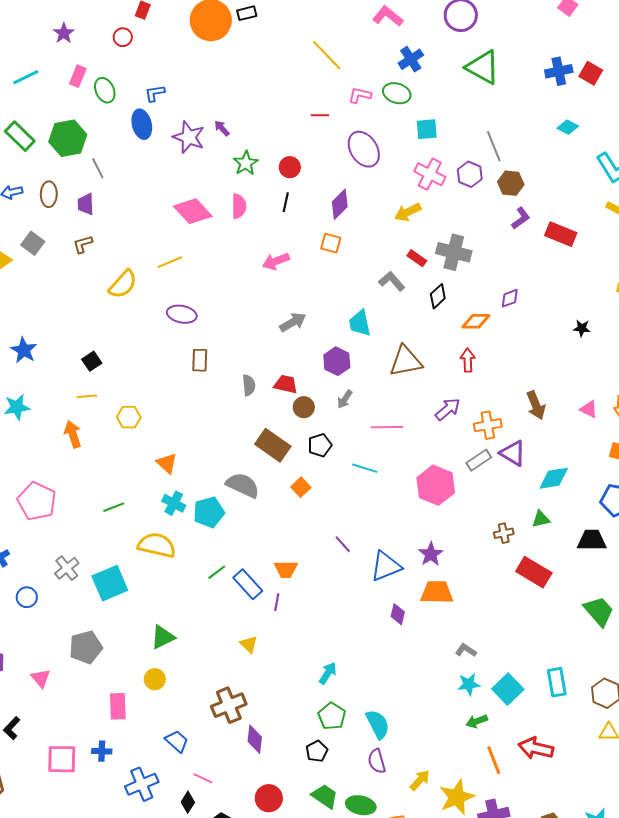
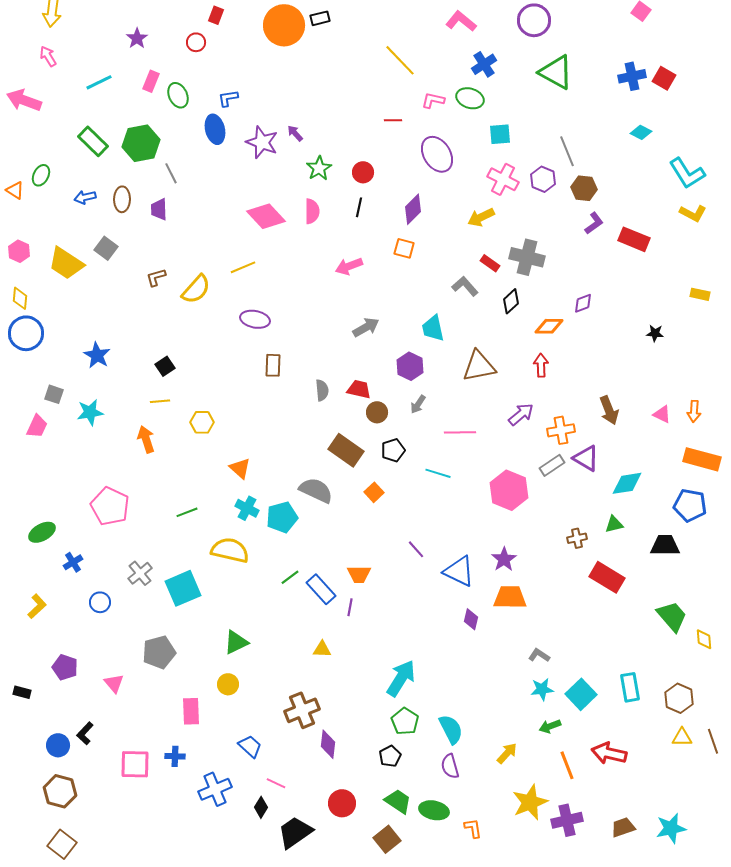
brown L-shape: (83, 244) -> (156, 277), moved
blue triangle: (386, 566) -> (459, 571), turned 48
yellow triangle: (249, 644) -> (322, 649), turned -42
cyan arrow: (328, 673) -> (401, 678), size x1.6
yellow arrow: (420, 780) -> (507, 753), moved

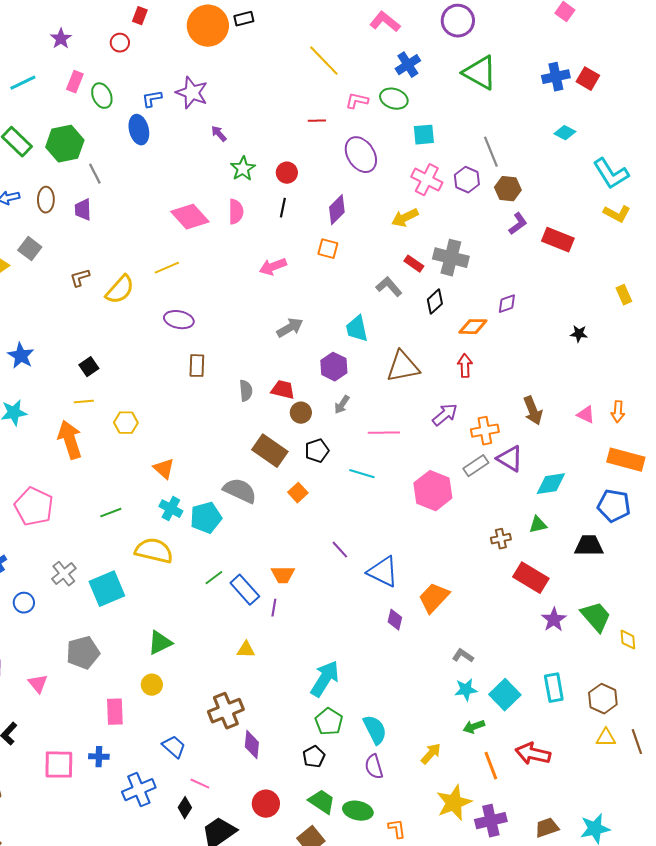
purple star: (262, 142) -> (192, 93), moved
yellow rectangle: (700, 294) -> (624, 295), turned 54
orange arrow: (146, 439) -> (70, 440), size x1.4
purple star: (504, 559) -> (554, 620), moved
orange trapezoid: (510, 597) -> (434, 598), turned -48

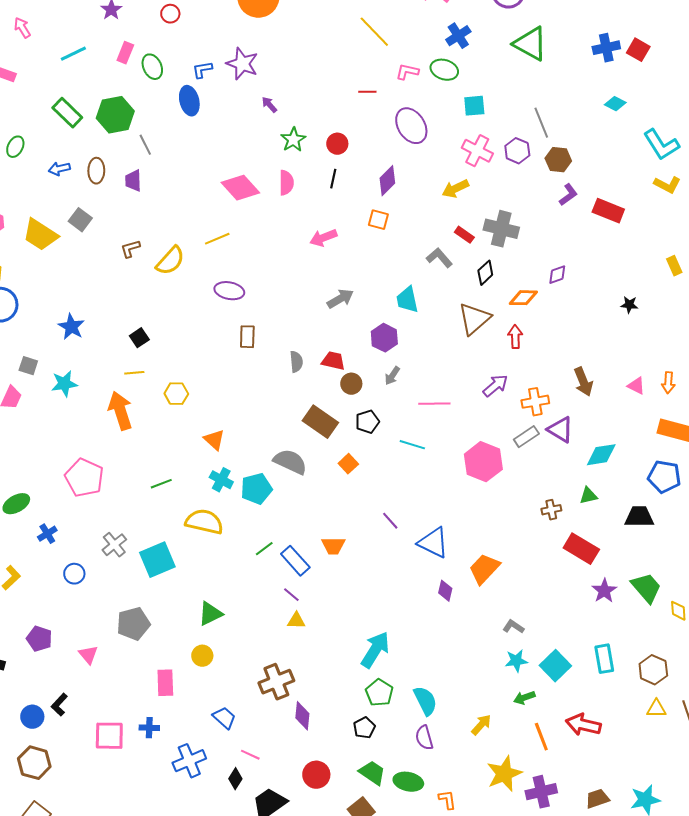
brown triangle: (403, 367) -> (474, 319), moved, turned -30
purple line: (274, 608) -> (291, 595), moved, turned -60

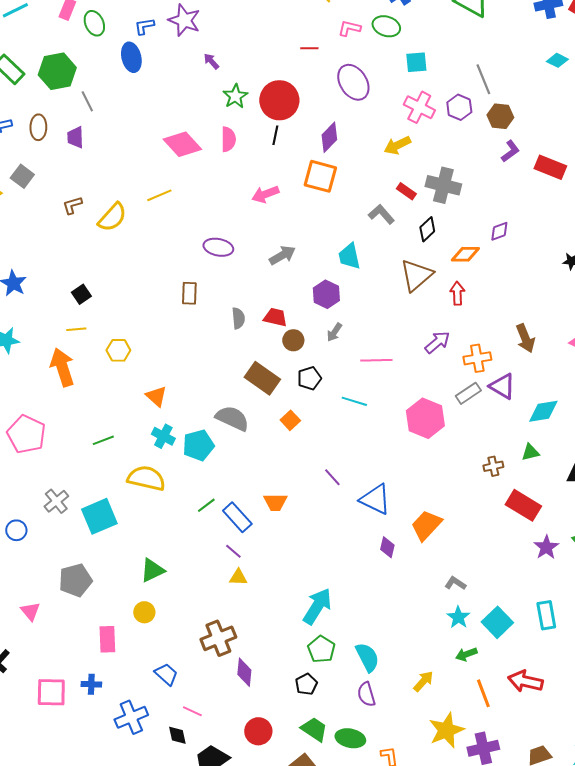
red circle: (337, 144) -> (279, 100), size x1.8
orange square: (378, 220) -> (320, 176), size x1.6
purple ellipse: (229, 291) -> (218, 247), moved
cyan star: (516, 661) -> (458, 617), turned -30
black diamond: (235, 779) -> (177, 735), turned -45

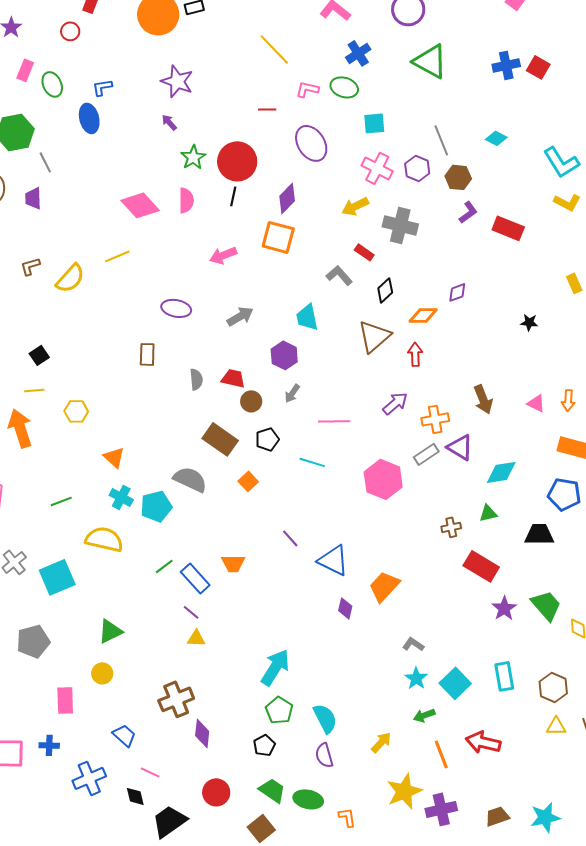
purple star: (184, 20) -> (177, 81), moved
cyan diamond: (557, 60) -> (496, 138), moved
gray cross: (443, 185) -> (400, 225), moved

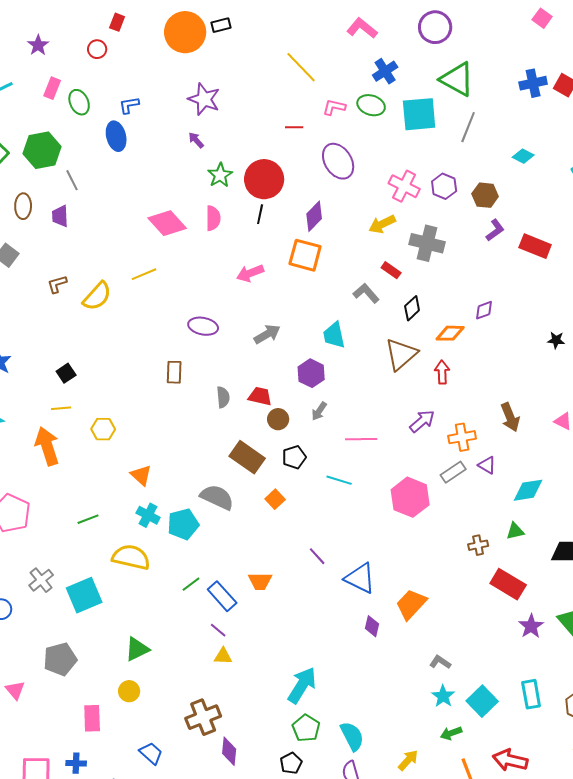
cyan square: (374, 123) -> (419, 114), moved, size x1.6
gray line: (441, 140) -> (468, 127), moved, turned 44
purple triangle: (460, 447) -> (487, 465), size x0.7

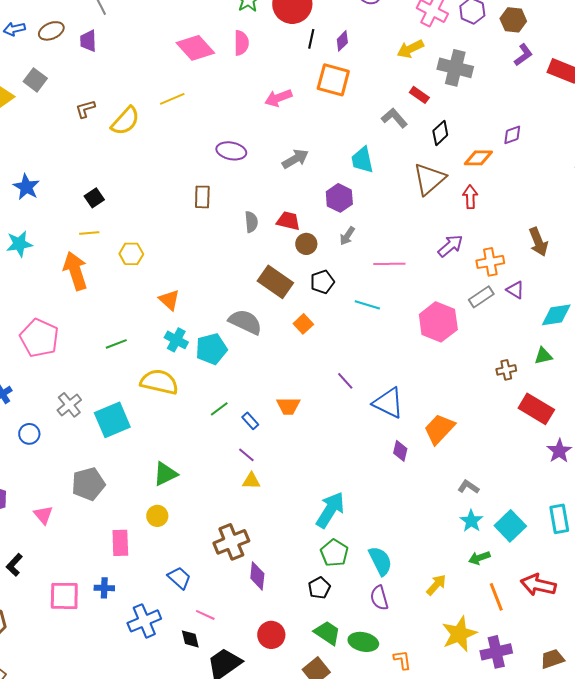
brown ellipse: (23, 206) -> (51, 31), turned 65
black line: (260, 214) -> (311, 39), moved
purple diamond: (314, 216) -> (342, 41), size x0.7
blue rectangle: (222, 596) -> (250, 421), size x0.6

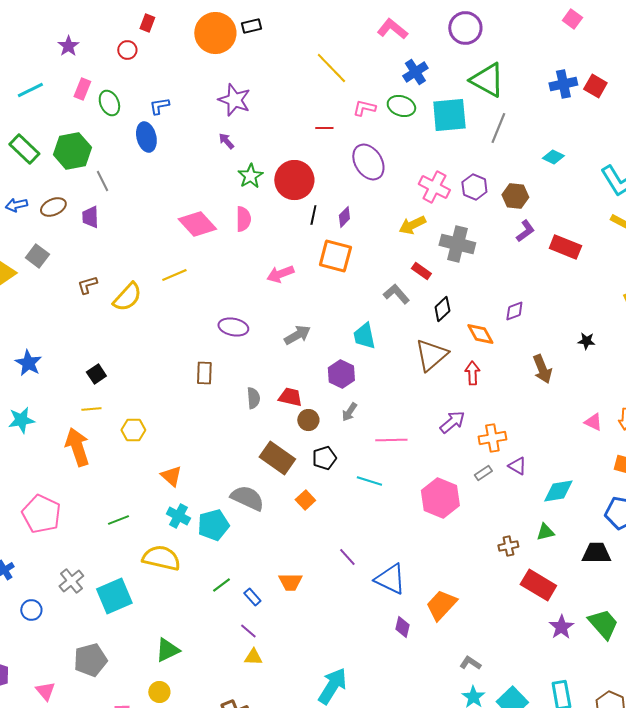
orange diamond: (478, 158) -> (480, 334), turned 60
brown arrow: (538, 242) -> (542, 369), moved
gray rectangle: (481, 297) -> (483, 473), size x0.7

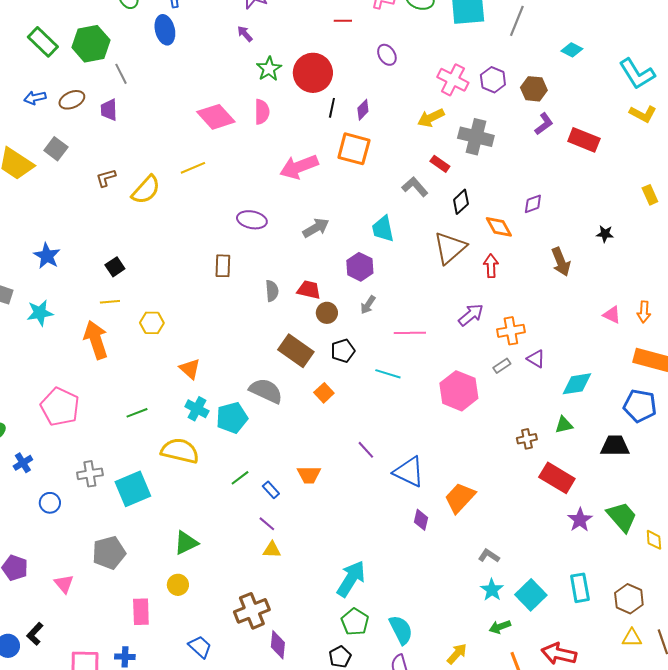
purple ellipse: (368, 162) -> (387, 55), size x0.6
pink arrow: (280, 274) -> (299, 167), size x1.4
gray cross: (71, 581) -> (90, 474), turned 30

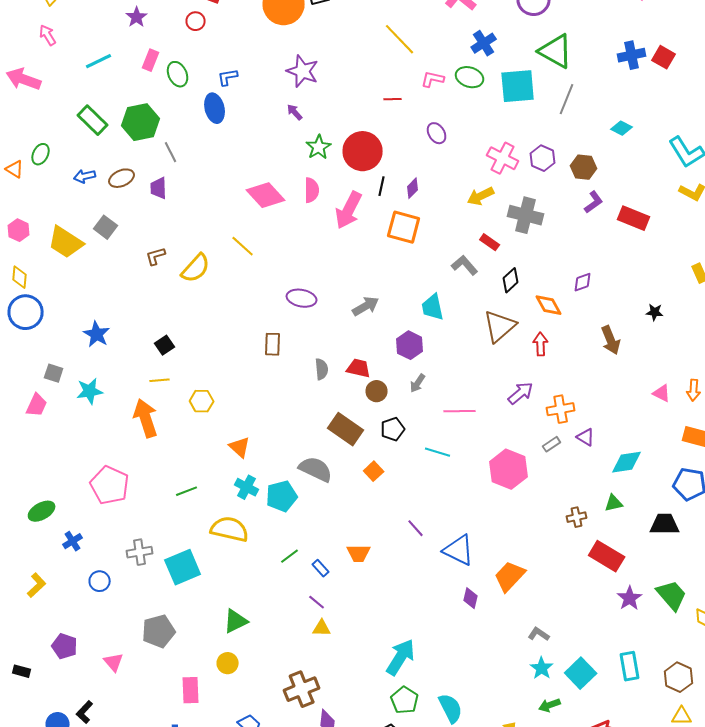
pink arrow: (299, 167) -> (349, 210), moved, turned -42
yellow line: (193, 168) -> (243, 246), turned 65

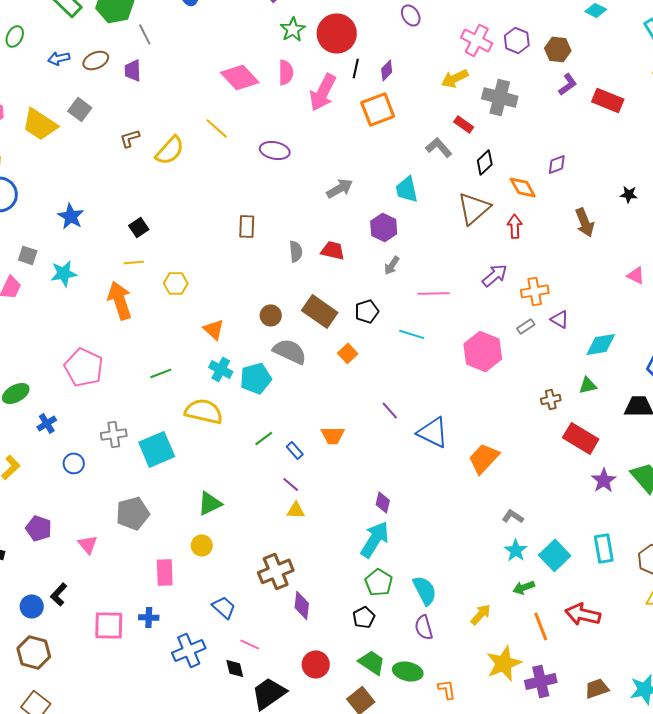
orange square: (404, 227) -> (378, 109), turned -36
purple ellipse: (302, 298) -> (275, 150), moved
brown circle: (377, 391) -> (271, 315), moved
purple diamond: (471, 598) -> (383, 502), moved

